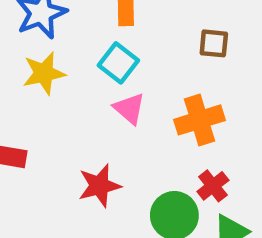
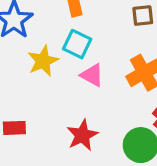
yellow star: (44, 73) -> (43, 61), moved

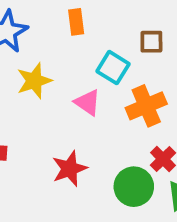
cyan square: (77, 44) -> (113, 68), moved

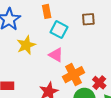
cyan square: (113, 68) -> (59, 30), moved
orange cross: (146, 106) -> (74, 75), moved

